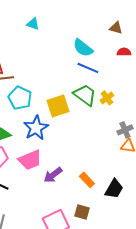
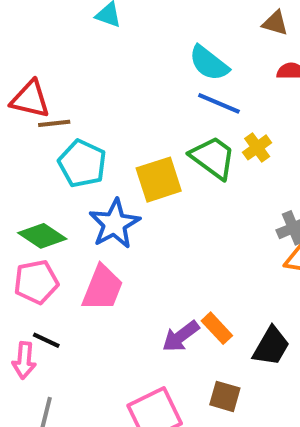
yellow cross: (107, 98) -> (257, 147), moved
pink trapezoid: (30, 160) -> (102, 288), turned -45
purple arrow: (53, 175) -> (181, 336), moved
brown square: (82, 212) -> (225, 396), moved

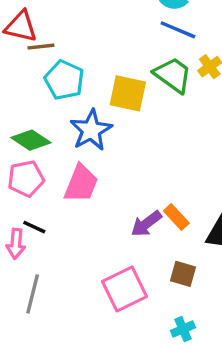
yellow square: (159, 180) -> (128, 93), turned 30

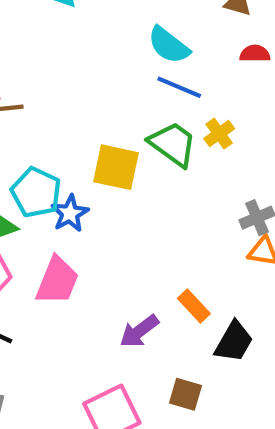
cyan pentagon: (64, 80) -> (36, 192), moved
blue star: (91, 130) -> (70, 213), size x0.7
orange rectangle: (176, 217) -> (194, 306), moved

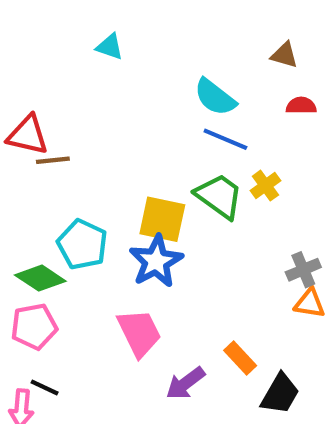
blue star: (70, 213) -> (156, 261), moved, size x1.4
pink trapezoid: (57, 281) -> (139, 333), moved, turned -48

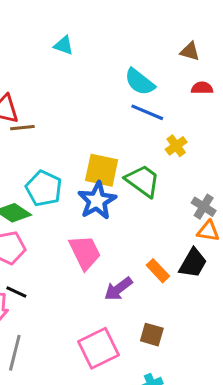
green trapezoid: (219, 196) -> (143, 181), moved
gray cross: (303, 270) -> (204, 207), turned -35
black trapezoid: (280, 394) -> (193, 263), moved

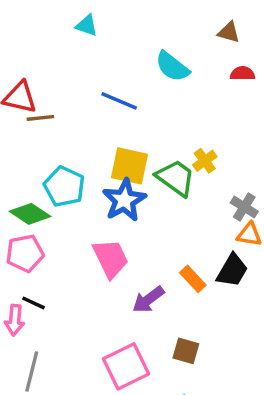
blue line: (147, 112) -> (119, 101), moved
yellow cross: (176, 146) -> (205, 161), moved

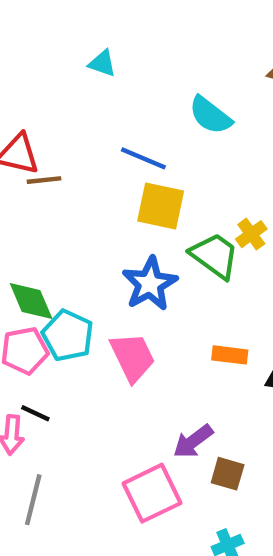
yellow square: (129, 166) -> (161, 206), moved
cyan pentagon: (64, 186) -> (68, 336), moved
green diamond: (30, 214) -> (31, 301), turned 33
orange rectangle: (193, 279) -> (230, 355), moved, turned -40
purple arrow: (148, 300) -> (193, 441), moved

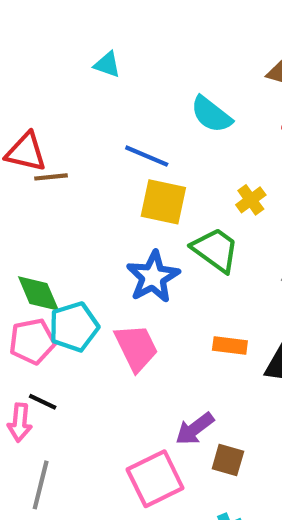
yellow cross: (251, 234) -> (251, 200), moved
cyan pentagon: (68, 336) -> (74, 327), turned 30

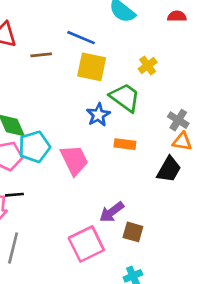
brown line: (51, 177) -> (41, 55), moved
blue star: (153, 277) -> (98, 115), moved, size x0.7
orange rectangle: (230, 346) -> (125, 144), moved
black line: (43, 402) -> (14, 195), turned -30

